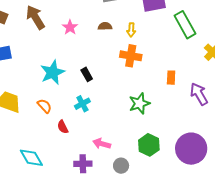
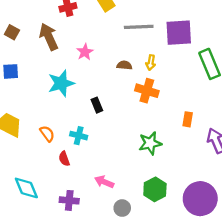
brown semicircle: (105, 26) -> (124, 65), moved
cyan star: (53, 72) -> (61, 83), moved
cyan cross: (82, 104) -> (79, 136), moved, turned 35
purple cross: (83, 164) -> (69, 200), moved

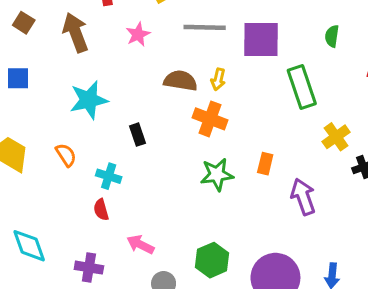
pink star: (85, 52) -> (138, 34), moved
brown semicircle: (124, 65) -> (181, 81), size x1.5
orange semicircle: (47, 134) -> (66, 155), moved
green star: (150, 143) -> (217, 175), moved
red semicircle: (64, 159) -> (101, 210), moved

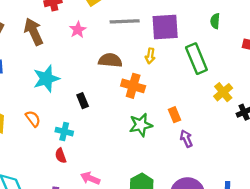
yellow arrow: (218, 79) -> (150, 56), moved
orange rectangle: (265, 164) -> (174, 115), turned -32
purple arrow: (303, 197) -> (186, 139), moved, size x0.7

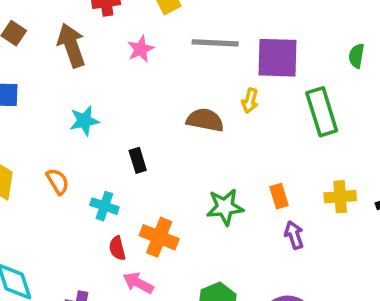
brown semicircle: (110, 60) -> (205, 120), moved
cyan star: (46, 79) -> (84, 121), size x0.7
orange cross: (133, 86) -> (159, 237), moved
yellow cross: (223, 92) -> (340, 197), moved, turned 30
red semicircle: (61, 156) -> (117, 248), moved

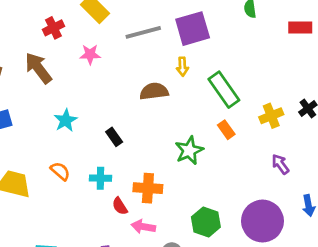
pink star: (141, 49) -> (90, 54), turned -30
green rectangle: (322, 112) -> (224, 90), moved
purple arrow: (294, 235) -> (280, 164), moved

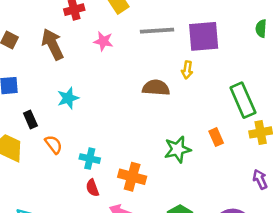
green rectangle: (224, 90) -> (243, 100), moved
black rectangle: (114, 137) -> (30, 119), moved
red semicircle: (120, 206) -> (92, 188), moved

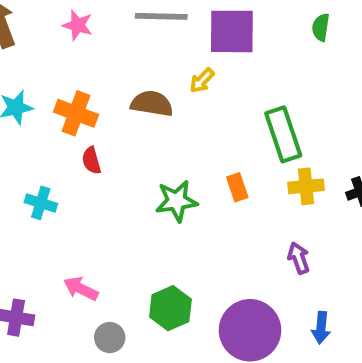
yellow arrow: (187, 70) -> (202, 81), turned 30
orange cross: (132, 177) -> (76, 113), moved
red semicircle: (92, 188) -> (91, 160), moved

